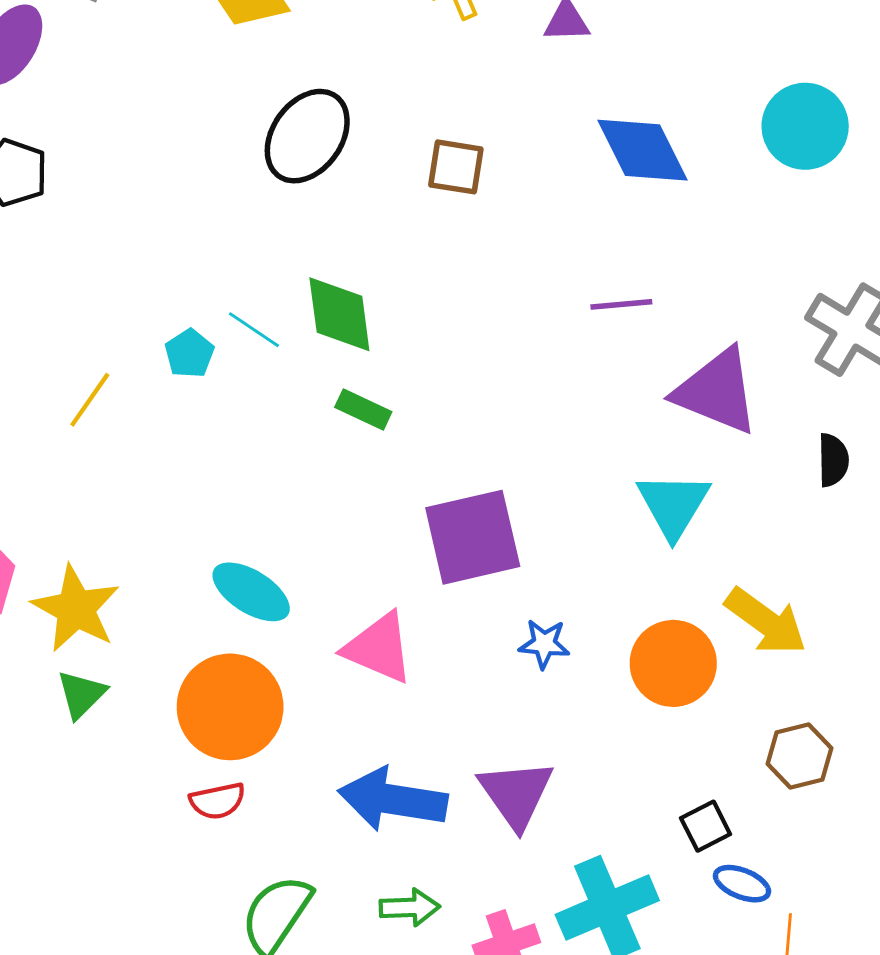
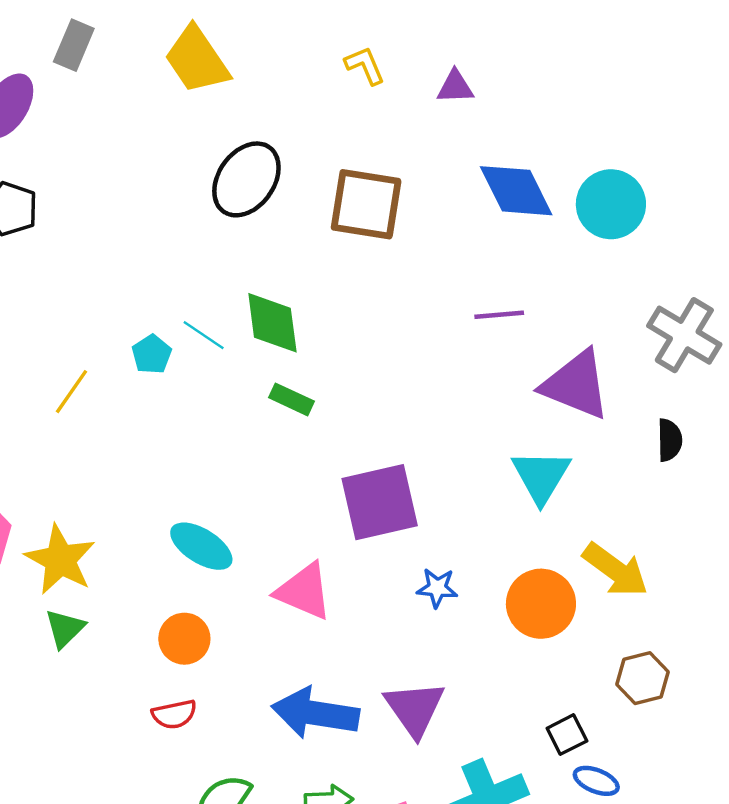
cyan circle: (805, 126) -> (611, 204), moved
brown square: (456, 167) -> (366, 204), size x1.6
orange circle: (230, 707) -> (184, 639), size x0.6

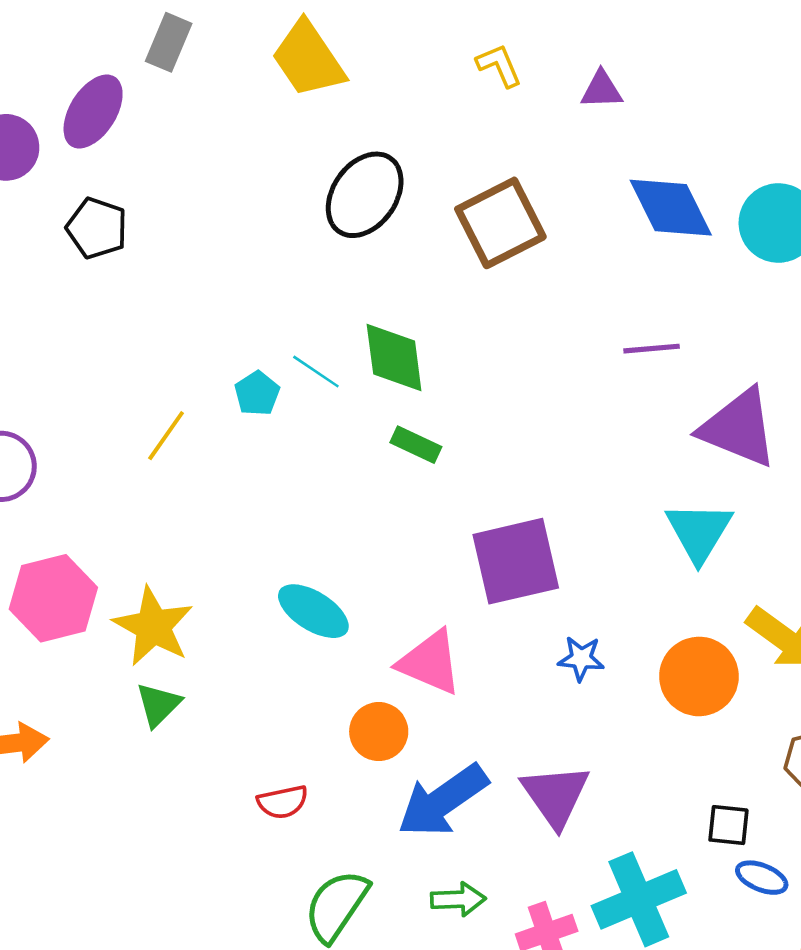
brown square: (366, 204) -> (500, 223), turned -36
orange circle: (184, 639) -> (379, 732), moved
blue arrow: (315, 713) -> (443, 801), turned -44
black square: (567, 735) -> (728, 825), turned 33

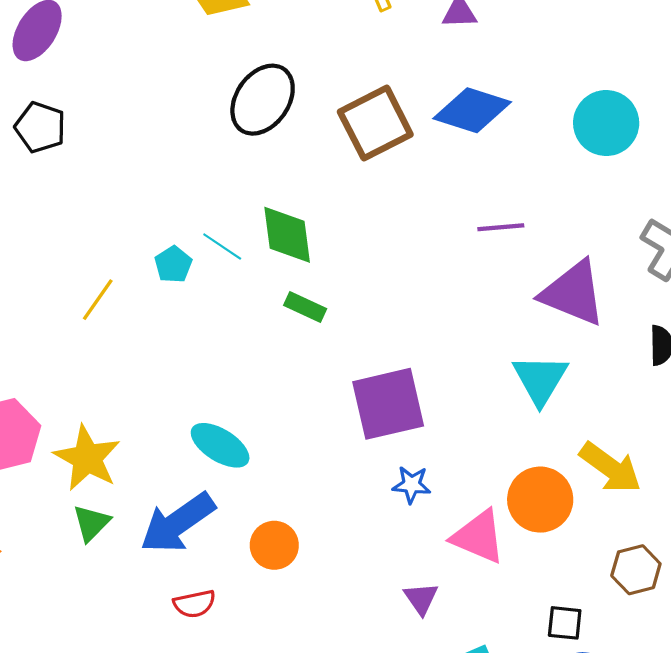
blue diamond: (671, 208) -> (472, 110), moved, turned -46
blue star: (581, 659) -> (411, 485), moved
pink triangle: (430, 662) -> (478, 537), moved
purple triangle: (555, 796) -> (421, 598), size x0.6
blue arrow: (443, 801) -> (177, 523), moved

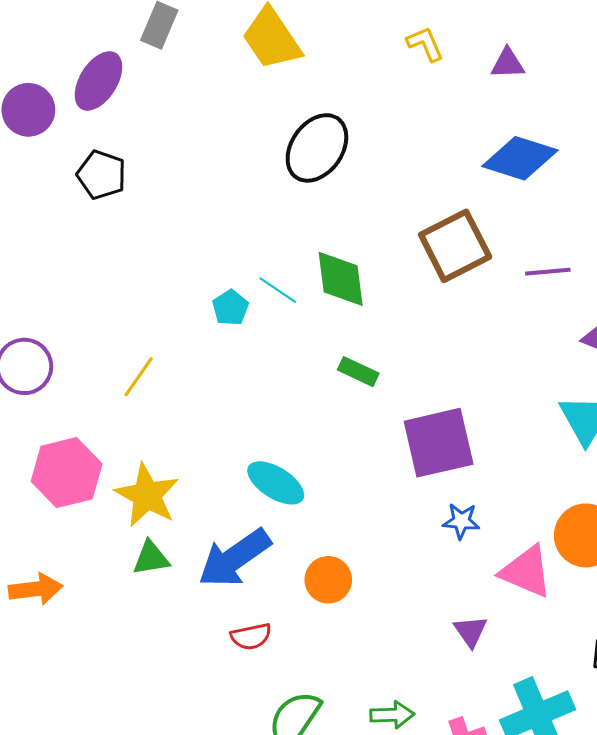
brown square: (375, 123) -> (455, 246), moved
yellow line: (98, 300) -> (139, 377), moved
green rectangle: (305, 307) -> (358, 372), moved
green triangle: (91, 523) -> (151, 558), turned 36

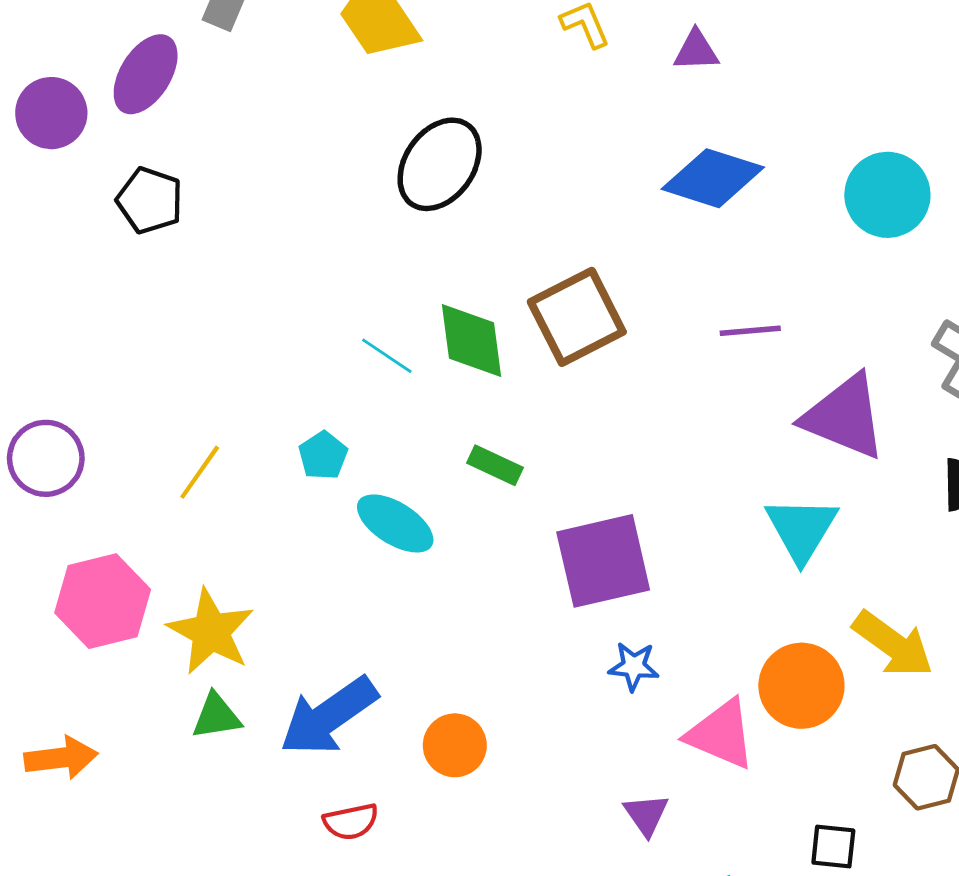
brown square: (455, 246) -> (577, 317), moved
cyan pentagon: (230, 308) -> (323, 456), moved
cyan ellipse: (276, 483) -> (395, 523), moved

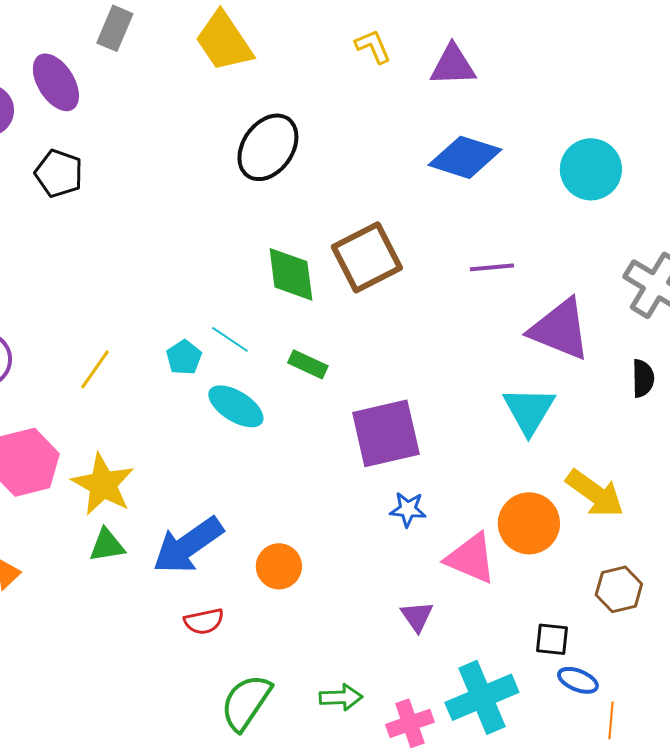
purple triangle: (696, 51) -> (453, 65), size x1.4
purple ellipse: (146, 74) -> (56, 82), turned -64
cyan line: (387, 356) -> (230, 339), moved

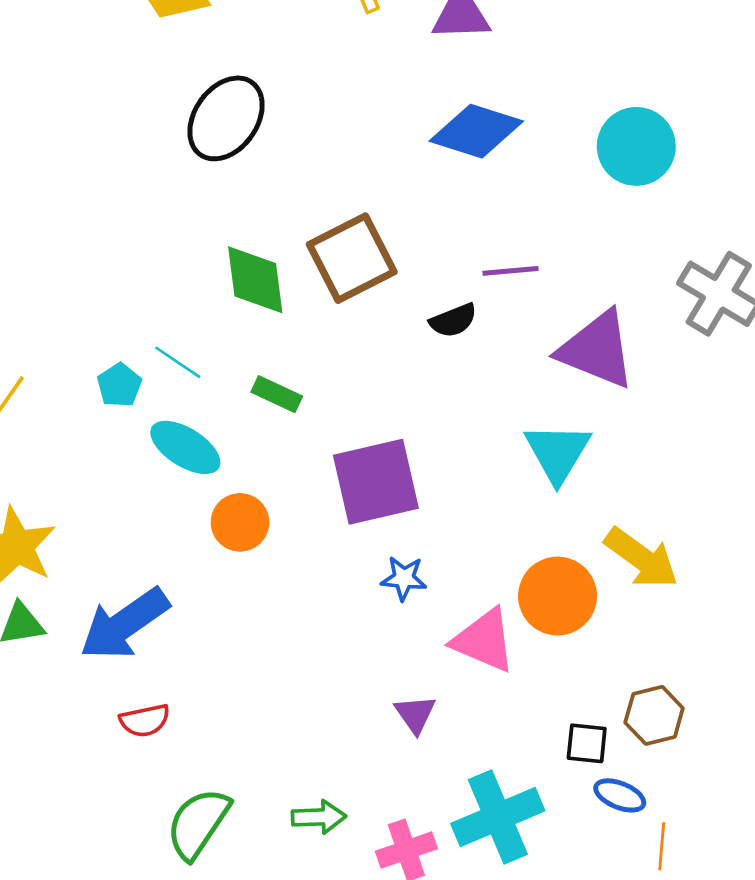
black semicircle: (643, 378) -> (453, 320), moved, turned 69
orange circle: (279, 566) -> (240, 522), moved
brown hexagon: (619, 589) -> (654, 715), moved

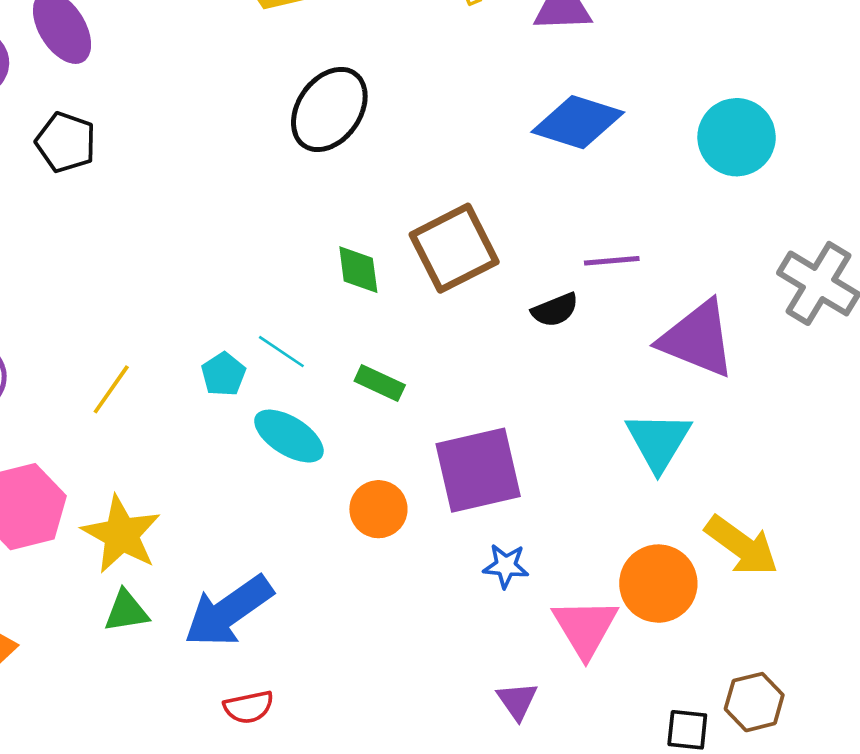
green diamond: (255, 280) -> (358, 270), size x0.7
orange circle: (240, 522) -> (378, 509), moved
pink triangle: (484, 640) -> (585, 628), turned 36

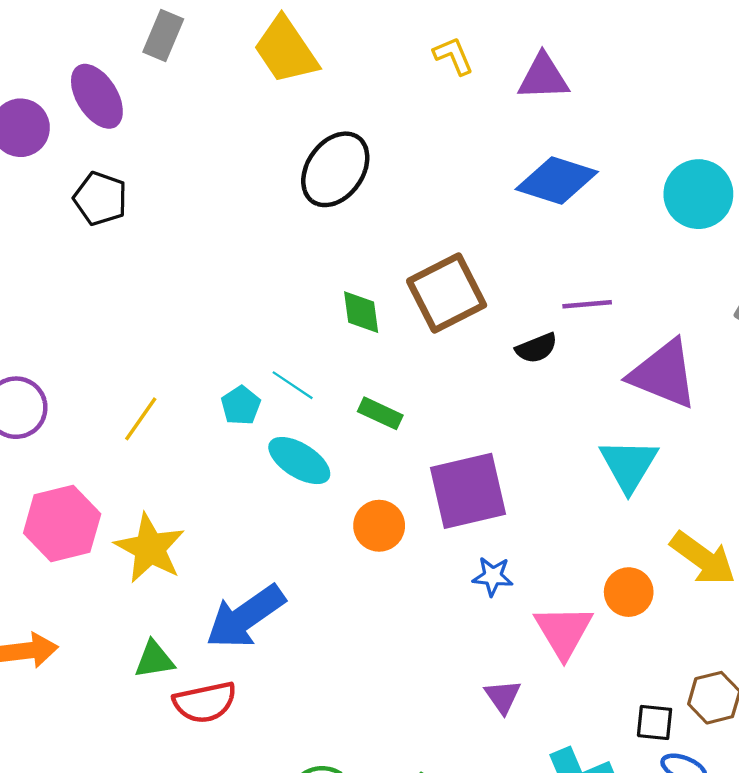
orange circle: (658, 584) -> (629, 592), size x0.7
green triangle: (126, 611) -> (154, 660), moved
red semicircle: (249, 707) -> (205, 702), moved, size x1.4

